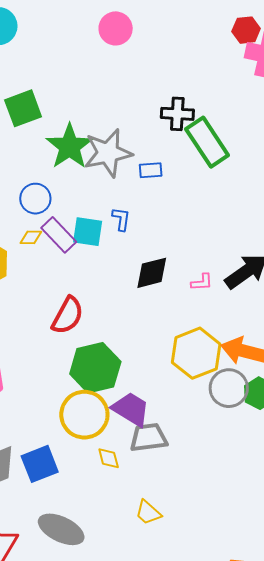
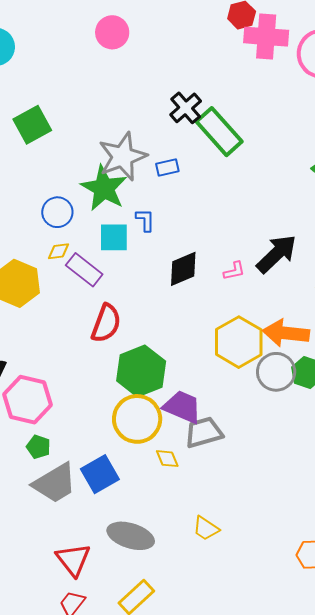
black cross: (177, 114) -> (186, 108), turned -36
green star: (69, 146) -> (104, 188), moved
purple rectangle: (59, 235) -> (84, 270), moved
yellow trapezoid: (148, 512) -> (206, 528), moved

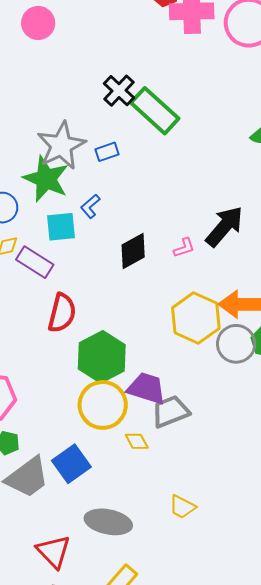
blue L-shape: (145, 220) -> (90, 206), turned -125

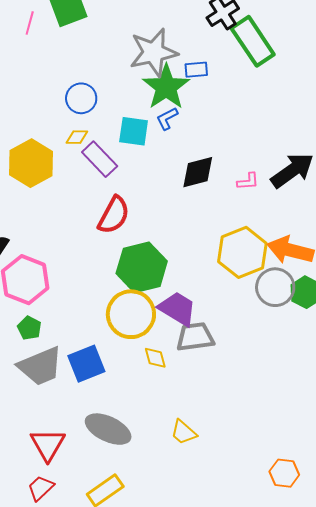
green star: (46, 179) -> (166, 87), moved

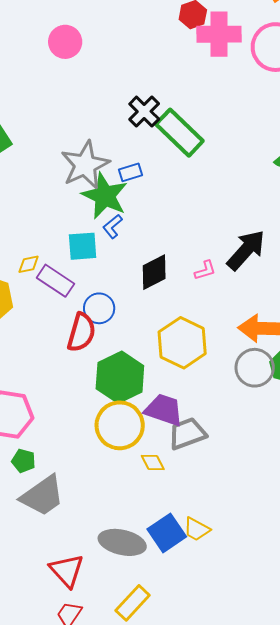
blue circle: (81, 98) -> (99, 308), moved
yellow hexagon: (242, 252) -> (182, 343), moved
blue square: (86, 364) -> (167, 533), moved

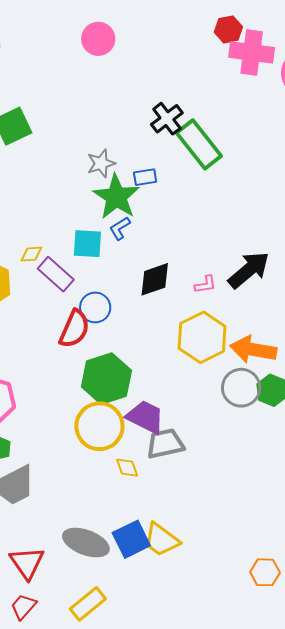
gray star: (85, 165) -> (101, 163), size x0.6
yellow hexagon: (182, 343) -> (202, 337), moved
yellow trapezoid: (197, 529) -> (161, 540), size x1.4

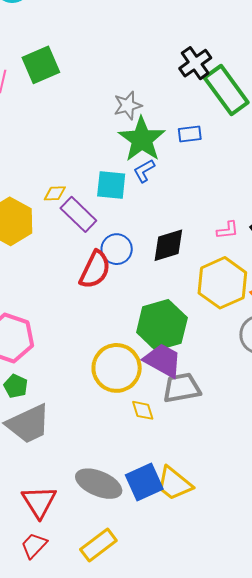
blue rectangle: (145, 177) -> (190, 134), moved
black diamond: (155, 279) -> (168, 245), moved
green hexagon: (106, 379) -> (162, 325), moved

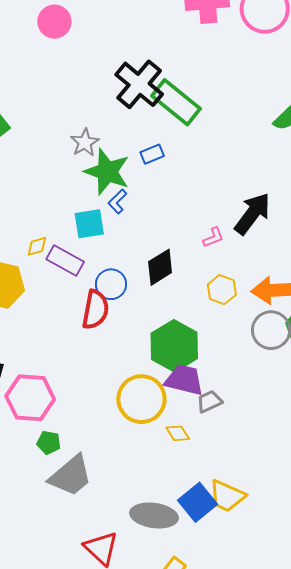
black cross: (195, 63) -> (139, 84), size x1.5
yellow hexagon: (222, 283) -> (222, 290), size x0.6
gray trapezoid: (182, 388) -> (210, 402), size x0.7

